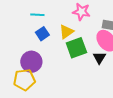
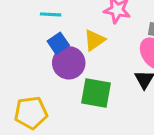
green square: (76, 48) -> (96, 93), moved, turned 30
purple circle: (31, 62) -> (69, 63), moved

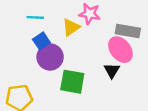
yellow triangle: (94, 40) -> (71, 27), moved

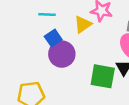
green square: (72, 82) -> (103, 76), moved

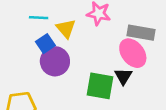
yellow triangle: (83, 24) -> (66, 29), moved, turned -36

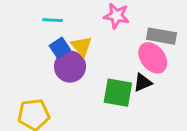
yellow triangle: (66, 29) -> (82, 46), moved
black triangle: (123, 76) -> (143, 83), turned 36

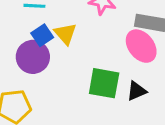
purple circle: (70, 67) -> (33, 57), moved
black triangle: (143, 83) -> (137, 91), moved

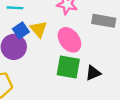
pink ellipse: (141, 46) -> (69, 40), moved

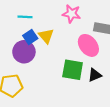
pink ellipse: (69, 40) -> (88, 45), moved

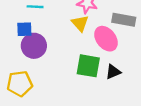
yellow triangle: (46, 36) -> (80, 23), moved
blue square: (30, 37) -> (24, 29), moved, turned 32

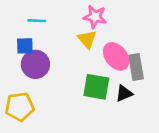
gray rectangle: (124, 20) -> (136, 67), moved, turned 70

